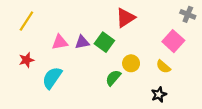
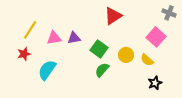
yellow line: (26, 21) -> (30, 30), moved
green square: (104, 42) -> (99, 49), moved
yellow circle: (131, 63) -> (126, 55), moved
black star: (159, 94) -> (155, 83), moved

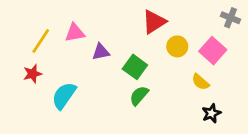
pink triangle: (54, 38) -> (75, 33), moved
yellow circle: (126, 55) -> (177, 46), moved

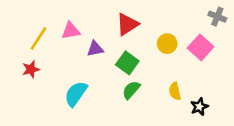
red triangle: (154, 22) -> (127, 24), moved
yellow semicircle: (200, 82) -> (175, 91), moved, turned 36
cyan semicircle: (64, 96) -> (76, 94), moved

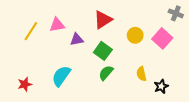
red star: (31, 69) -> (25, 84), moved

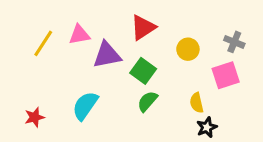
gray cross: (176, 13) -> (234, 42), moved
pink square: (162, 38) -> (226, 75), moved, turned 30
purple triangle: (77, 39) -> (107, 55), size x1.5
black star: (161, 86) -> (207, 127), moved

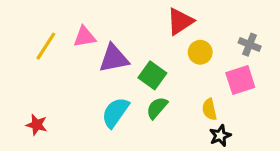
red triangle: (143, 27) -> (180, 21), moved
cyan semicircle: (85, 106) -> (115, 112), moved
red star: (34, 117) -> (37, 125), turned 30

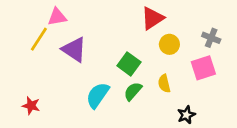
pink triangle: (84, 37) -> (57, 17), moved
purple triangle: (114, 58) -> (74, 50), moved, turned 44
yellow semicircle: (209, 109) -> (164, 83), moved

